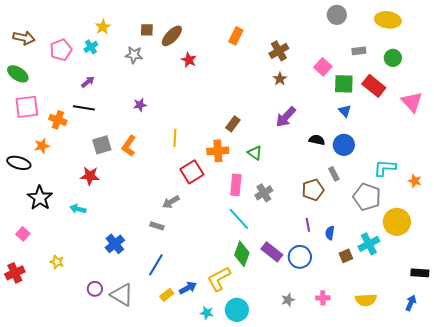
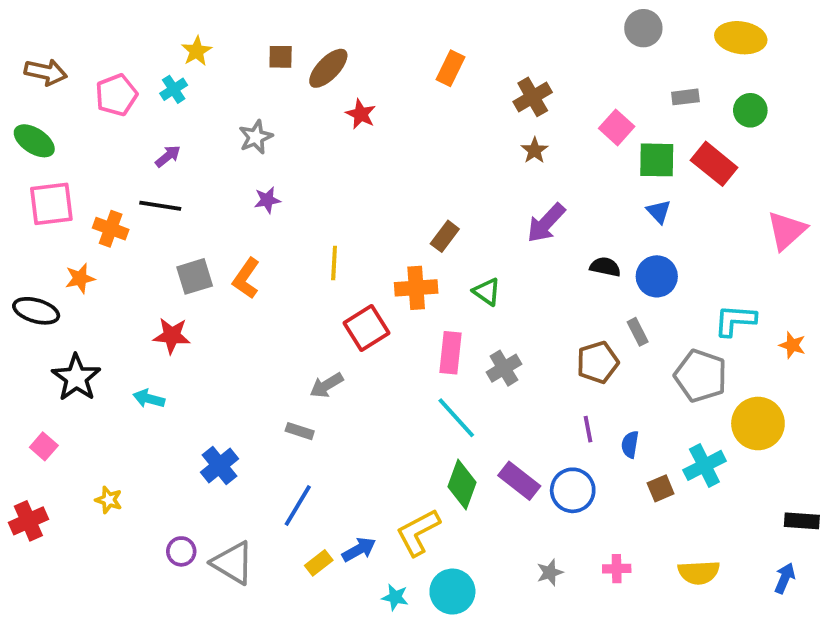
gray star: (134, 55) -> (256, 137), moved, turned -30
pink triangle: (412, 102) -> (787, 231), moved, turned 30

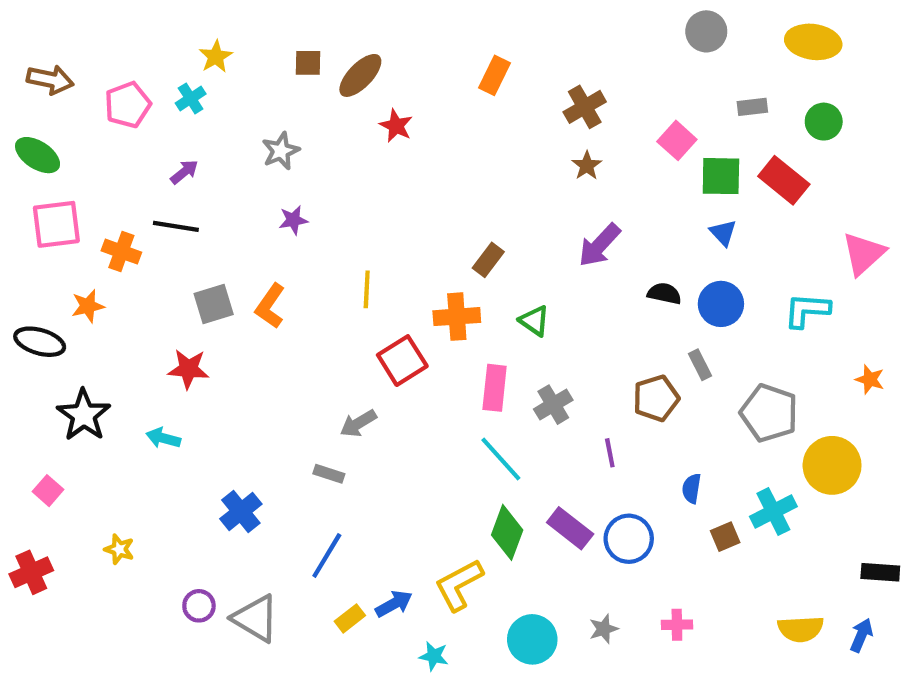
cyan L-shape: (735, 320) -> (807, 310), moved
purple line: (588, 429) -> (610, 453), moved
yellow semicircle: (699, 572) -> (801, 629), moved
cyan circle: (452, 592) -> (532, 639), moved

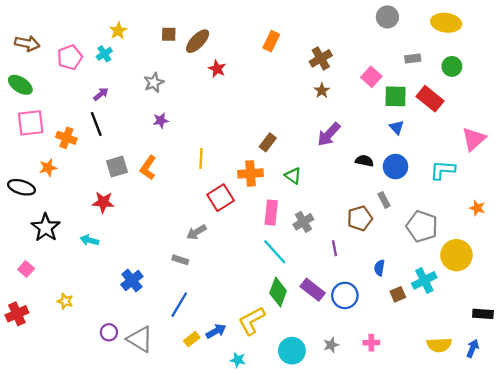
black line: (176, 226) -> (96, 124), turned 60

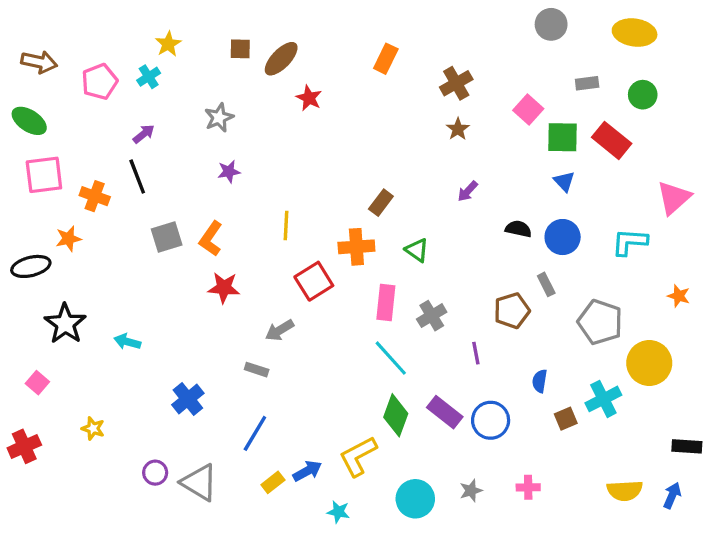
purple arrow: (329, 134) -> (468, 191), size x0.6
black ellipse: (21, 187) -> (31, 266), turned -30
red star: (103, 202) -> (224, 288), moved

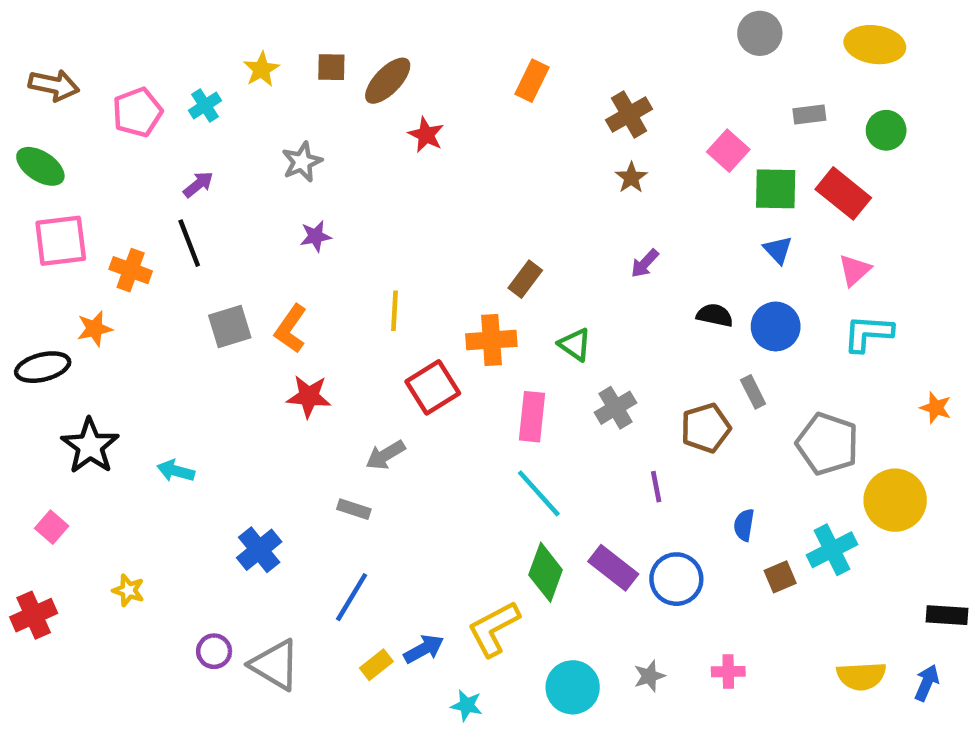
yellow star: (168, 44) -> (261, 69), moved
pink triangle: (674, 198) -> (855, 270), moved, size x0.7
gray cross: (432, 316) -> (615, 408), moved

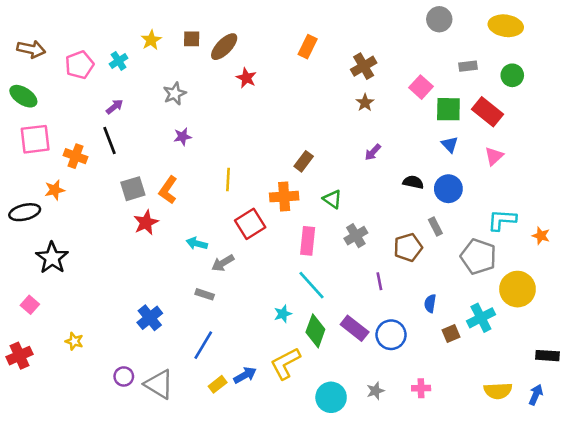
cyan L-shape: (868, 333) -> (502, 220), moved
red star: (309, 396) -> (146, 223), moved, turned -30
cyan arrow: (176, 471) -> (197, 243), moved
cyan star: (467, 705) -> (283, 314), moved, turned -30

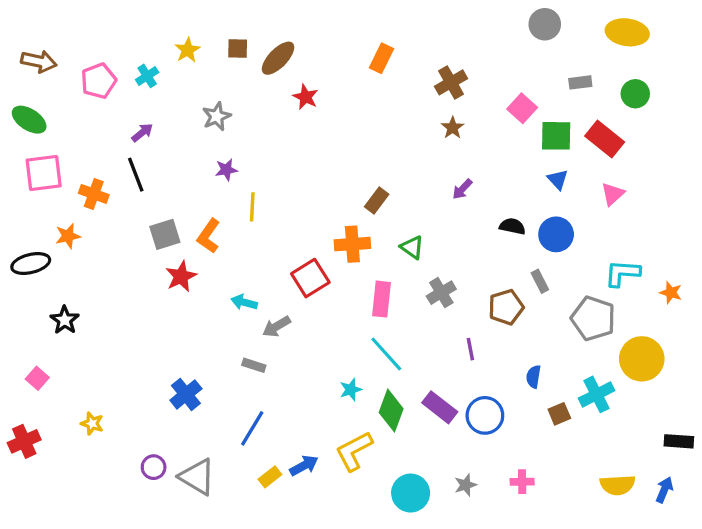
yellow line: (228, 180) -> (252, 207), moved
black star: (52, 258) -> (65, 320), size x0.7

